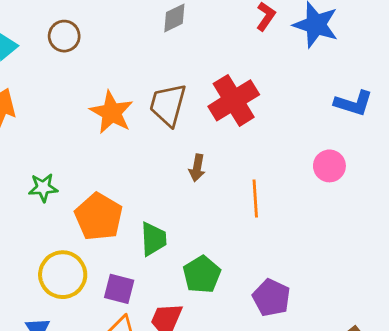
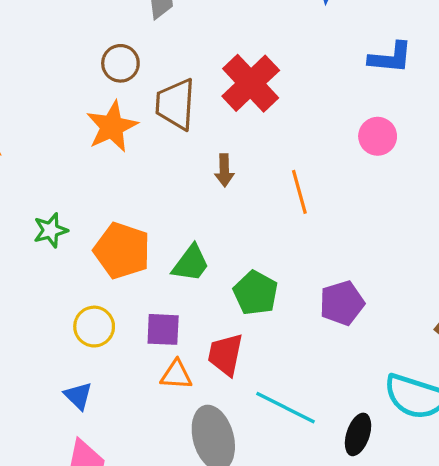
brown circle: (64, 36) -> (120, 63), moved
orange star: (112, 112) -> (112, 127), turned 30
green trapezoid: (153, 239) -> (191, 263), turned 51
yellow circle: (63, 275) -> (94, 327), size x0.7
purple pentagon: (271, 298) -> (342, 303), turned -30

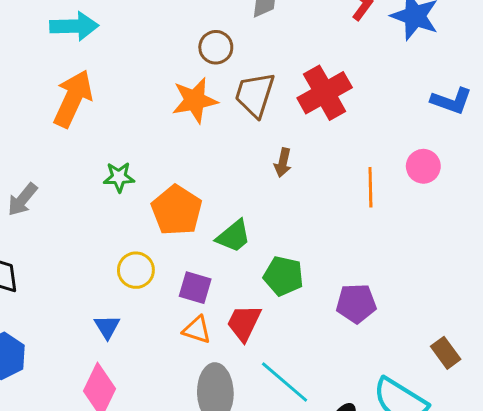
orange line: (299, 192) -> (370, 187), moved
green pentagon: (256, 293) -> (283, 276), turned -30

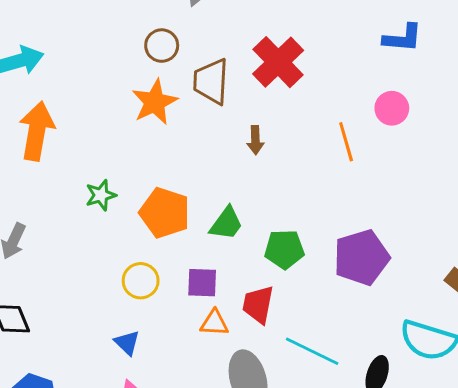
purple pentagon: (356, 303) -> (361, 257), size x1.4

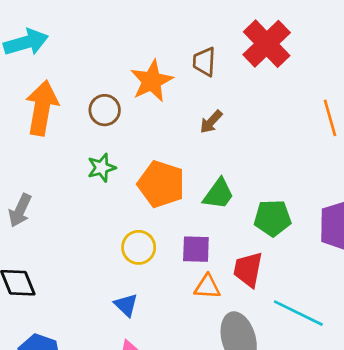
brown circle: (162, 46) -> (105, 110), moved
brown trapezoid: (211, 81) -> (204, 62), size x0.7
brown arrow: (255, 140) -> (211, 122), moved, turned 45

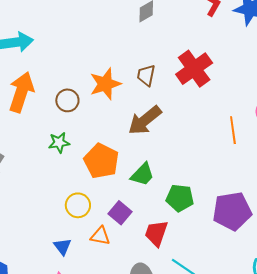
brown arrow: (211, 122) -> (145, 120), size x1.8
purple square: (196, 249) -> (120, 213), turned 30
orange triangle: (207, 287) -> (100, 236), moved

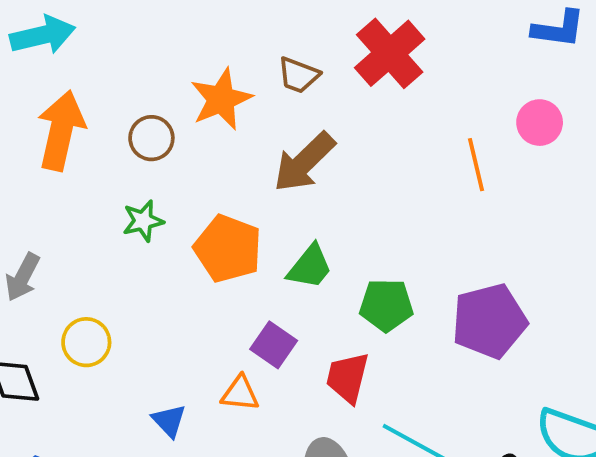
brown trapezoid: (146, 75) -> (298, 75), turned -75
yellow circle: (78, 205) -> (86, 342), moved

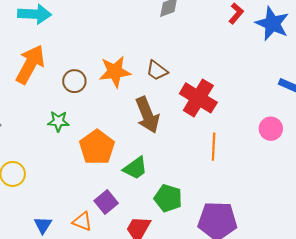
red cross: (390, 53) -> (198, 98), moved, turned -33
brown arrow: (304, 162) -> (147, 115), turned -84
orange line: (476, 165) -> (214, 147), moved

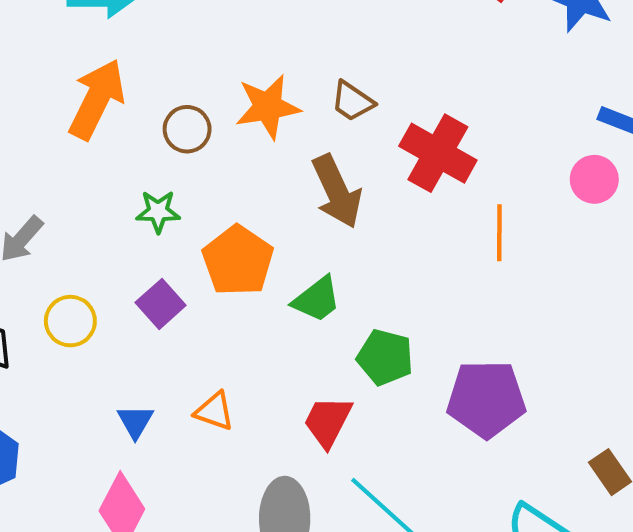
pink circle: (271, 129) -> (594, 179), moved
orange line: (214, 147) -> (499, 233), moved
purple square: (106, 202) -> (161, 304), moved

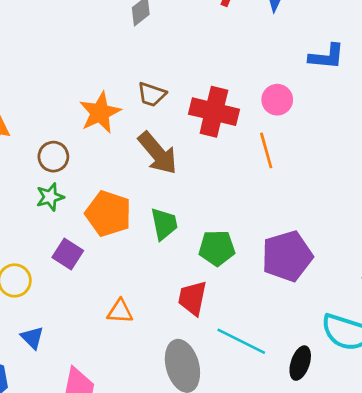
brown circle: (187, 129) -> (53, 157), moved
pink circle: (594, 179) -> (277, 100), moved
green trapezoid: (317, 299) -> (164, 224), turned -48
blue triangle: (135, 422) -> (32, 338), moved

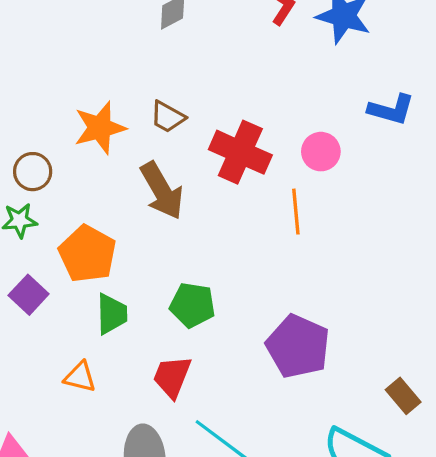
green trapezoid: (164, 224) -> (112, 314), moved
green pentagon: (217, 248) -> (193, 305), moved
purple pentagon: (287, 256) -> (298, 346), turned 30

